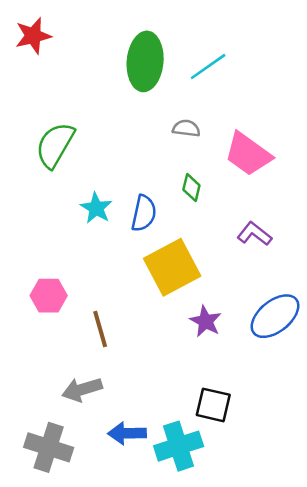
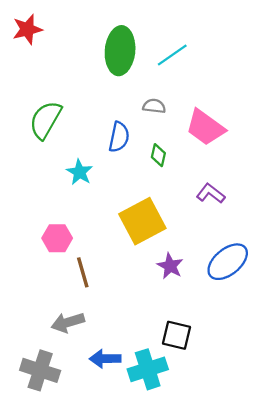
blue semicircle: (144, 213) -> (119, 137), moved
pink hexagon: (49, 296) -> (57, 238), moved

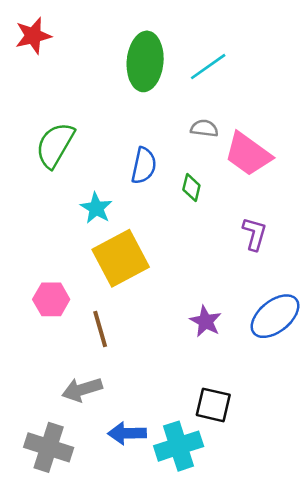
gray semicircle: (154, 106) -> (204, 128), moved
purple L-shape: (211, 193) -> (254, 234), turned 68
yellow square: (142, 221) -> (121, 258), moved
pink hexagon: (57, 238) -> (51, 299), moved

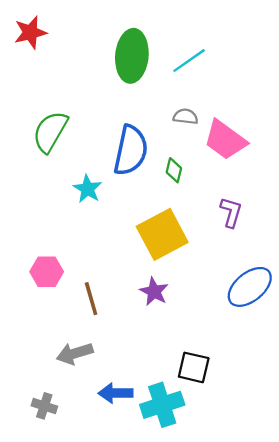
blue semicircle: (144, 166) -> (131, 150), size x1.5
yellow square: (121, 258) -> (162, 234), moved
purple star: (206, 321) -> (154, 292), moved
gray cross: (49, 447) -> (44, 406), size x0.6

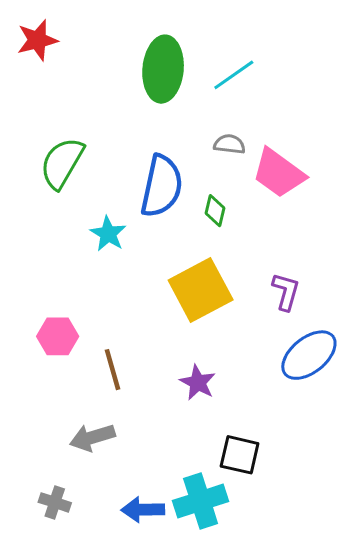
purple L-shape: (231, 212) -> (286, 292), moved
purple star: (154, 292) -> (198, 383), moved
blue arrow: (116, 393) -> (143, 510), moved

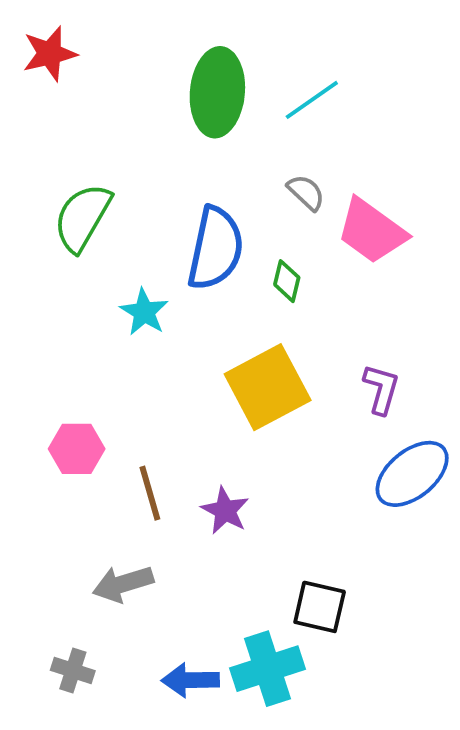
gray semicircle: (230, 144) -> (306, 192), turned 36
purple star: (198, 383) -> (225, 511), moved

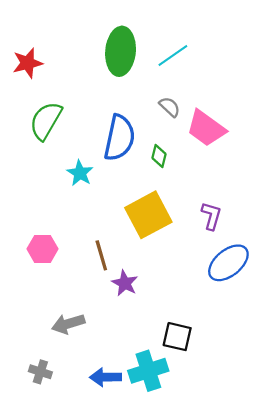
red star: (50, 54) -> (28, 63), moved
brown line: (150, 493) -> (101, 255), moved

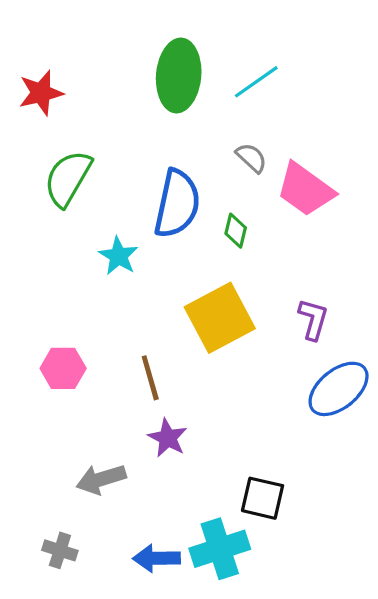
purple star: (125, 283) -> (168, 438), moved

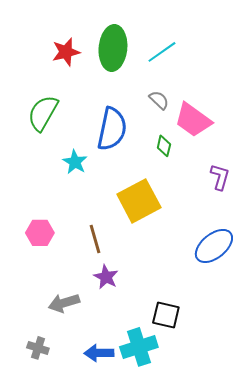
red star: (41, 93) -> (66, 52), moved
green diamond: (236, 231) -> (164, 146), moved
purple L-shape: (313, 319) -> (220, 177), moved

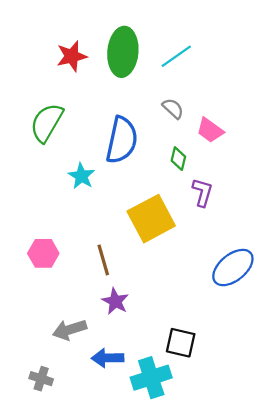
pink trapezoid: (193, 120) -> (210, 130), size x0.7
purple L-shape: (220, 177) -> (202, 192), moved
blue arrow: (99, 353) -> (108, 358), moved

